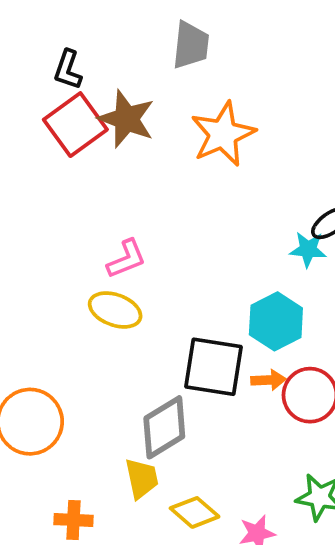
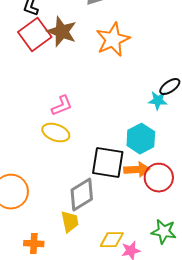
orange arrow: (268, 380) -> (137, 170), size x1.4
yellow diamond: (195, 512) -> (112, 240), moved, turned -40

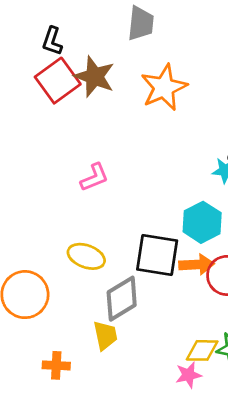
yellow ellipse: (56, 133) -> (86, 256), moved
yellow diamond: (112, 240) -> (202, 350), moved

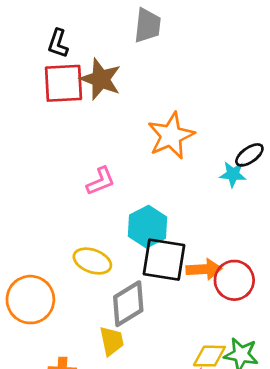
red square: (58, 81) -> (63, 83), turned 33
orange star: (164, 87) -> (171, 136), moved
cyan hexagon: (202, 222) -> (147, 227), moved

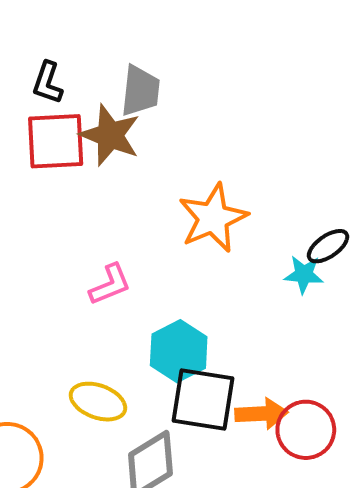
gray trapezoid: (147, 25) -> (140, 91), moved

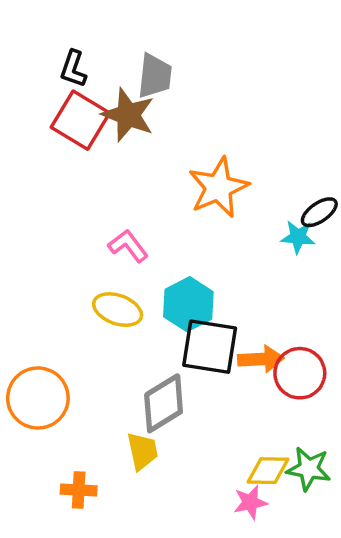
red square: (56, 141) -> (80, 120), turned 34
pink L-shape: (110, 285) -> (128, 246), turned -105
yellow ellipse: (98, 402) -> (118, 310), moved

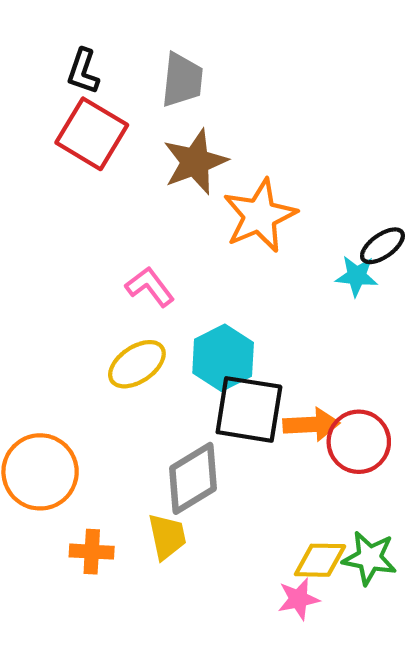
brown star: (128, 115) -> (195, 162), moved, turned 30
yellow ellipse: (118, 310) -> (137, 364), turned -54
orange cross: (79, 490) -> (92, 552), moved

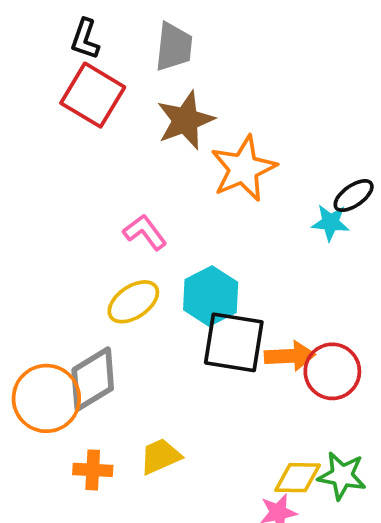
gray diamond: (193, 478) -> (93, 379), moved
yellow trapezoid: (167, 536) -> (160, 456), turned -102

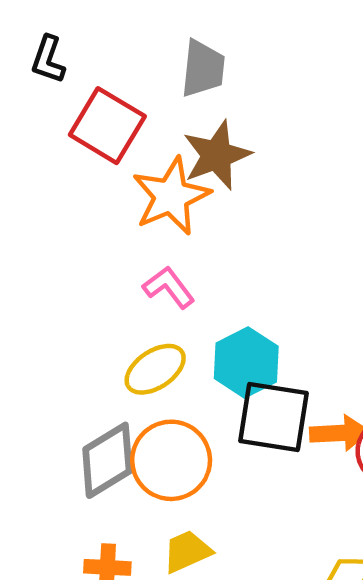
black L-shape: (85, 39) -> (48, 60), moved
orange star: (243, 168) -> (171, 196), moved
orange circle: (46, 398) -> (171, 460), moved

